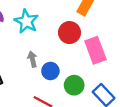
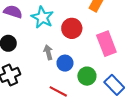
red circle: (70, 33) -> (72, 28), moved

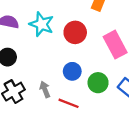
gray arrow: (48, 52) -> (45, 89), moved

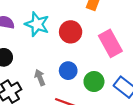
gray arrow: (45, 89) -> (40, 77), moved

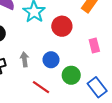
pink rectangle: (110, 43) -> (94, 45), size x0.6

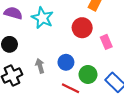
red circle: (62, 26) -> (82, 28), moved
red line: (41, 87) -> (70, 88), moved

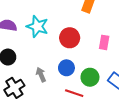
red circle: (82, 28) -> (70, 38), moved
pink rectangle: (106, 42) -> (104, 42), turned 40

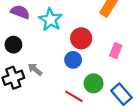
blue circle: (66, 68) -> (73, 60), moved
gray arrow: (41, 75) -> (35, 69), moved, turned -40

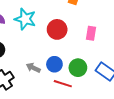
blue circle: (73, 60) -> (54, 64), moved
gray arrow: (35, 69) -> (33, 68), moved

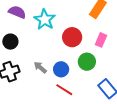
pink rectangle: (91, 33) -> (101, 40), moved
green circle: (78, 68) -> (87, 62), moved

